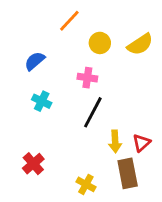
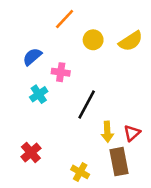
pink cross: (87, 78) -> (61, 72), moved
cyan cross: (42, 101) -> (39, 94), turned 30

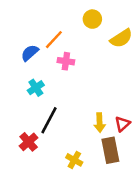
orange line: (65, 19) -> (54, 40), moved
yellow circle: (93, 40) -> (92, 19), moved
pink cross: (61, 72) -> (66, 61), moved
black line: (87, 105) -> (49, 120), moved

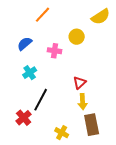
yellow circle: (92, 19) -> (77, 37), moved
yellow semicircle: (121, 38) -> (101, 17), moved
orange line: (54, 40) -> (43, 15), moved
red triangle: (122, 124) -> (80, 83), moved

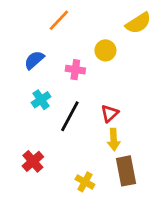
black line: (41, 100) -> (70, 116), moved

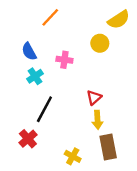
yellow circle: (105, 50) -> (100, 43), moved
blue semicircle: (34, 60) -> (29, 52), turned -78
cyan cross: (41, 100) -> (35, 76), moved
black line: (70, 116) -> (44, 109), moved

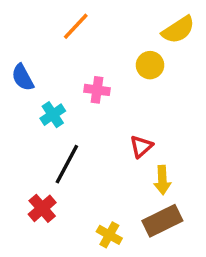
blue semicircle: (29, 52) -> (23, 77), moved
yellow arrow: (97, 120) -> (162, 180), moved
brown rectangle: (108, 147) -> (162, 221), turned 75

